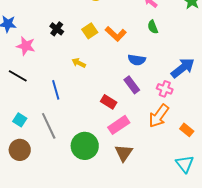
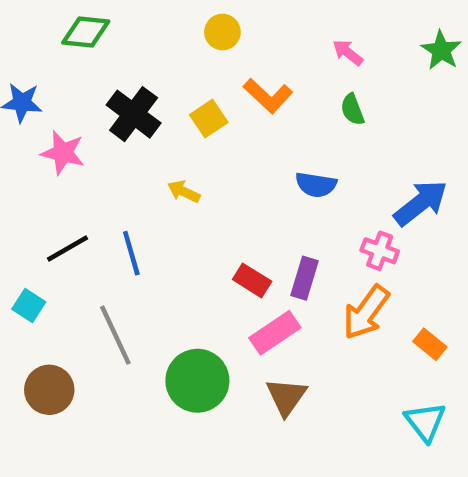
black cross: (57, 29) -> (134, 114), size x1.6
orange L-shape: (116, 34) -> (268, 96), moved
black line: (18, 76) -> (67, 249), moved, turned -60
purple rectangle: (132, 85) -> (305, 278), moved, turned 54
cyan square: (20, 120) -> (29, 305), moved

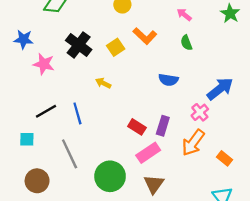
pink cross: (380, 251) -> (200, 112), turned 30
cyan square: (29, 305) -> (27, 139), turned -32

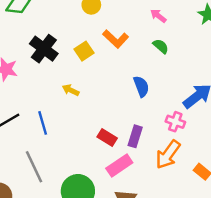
green semicircle: (186, 43) -> (161, 46), turned 152
blue semicircle: (168, 80) -> (141, 86), turned -120
pink cross: (200, 112) -> (175, 122), turned -30

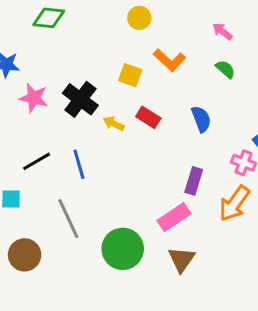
black cross: (44, 49) -> (80, 99), moved
yellow square: (84, 51) -> (130, 75), turned -36
red rectangle: (107, 138) -> (148, 117), moved

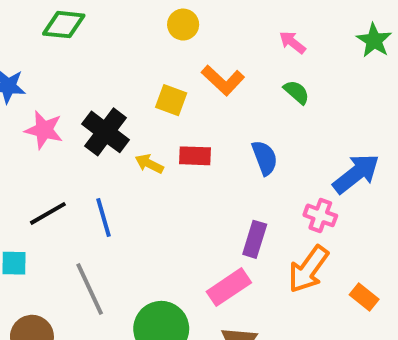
red rectangle: (148, 117) -> (195, 156), turned -30

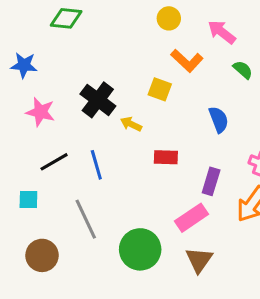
yellow circle: (183, 25) -> (169, 18), moved
pink arrow: (292, 42) -> (222, 32), moved, size x1.4
yellow square: (171, 100) -> (160, 89), moved
pink star: (44, 130) -> (40, 112), moved
red rectangle: (195, 156) -> (166, 157), moved

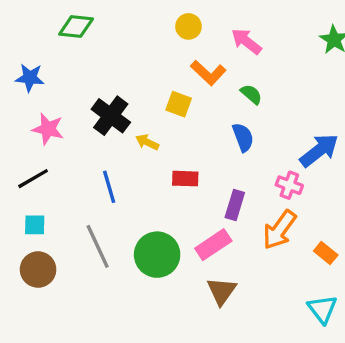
green semicircle: (243, 70) -> (251, 94), moved
black line: (54, 162) -> (33, 179), moved
green circle: (140, 249) -> (157, 255), moved
brown circle: (42, 255) -> (38, 269), moved

